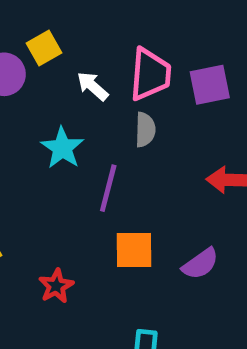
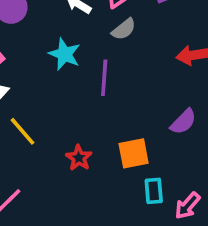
gray semicircle: (145, 130) -> (124, 29), turned 60
orange square: (134, 250) -> (134, 153), moved

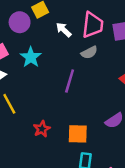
cyan star: (65, 54) -> (31, 57), moved

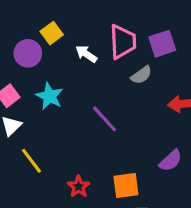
gray semicircle: (89, 52) -> (141, 75), moved
purple line: (70, 81) -> (105, 119), turned -50

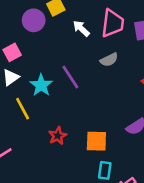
gray semicircle: (141, 75) -> (109, 60), moved
cyan star: (49, 96) -> (41, 85), moved
purple line: (105, 119) -> (70, 77), moved

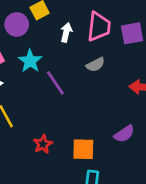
white arrow: (81, 28) -> (66, 32), turned 60
cyan star: (41, 85) -> (30, 61), moved

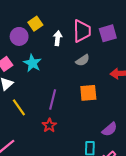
purple line: (55, 83) -> (53, 100), moved, turned 54
purple semicircle: (124, 134) -> (110, 129), moved
orange square: (83, 149) -> (88, 93), moved

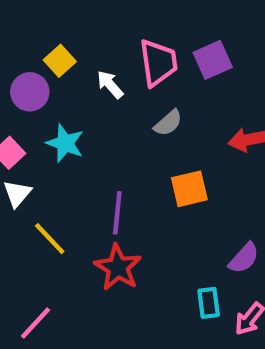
white arrow: (58, 38) -> (110, 85), turned -40
red star: (49, 125) -> (118, 267), size x1.5

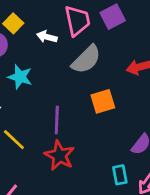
white arrow: (110, 85) -> (47, 37), turned -30
gray semicircle: (168, 123) -> (86, 59), size x1.6

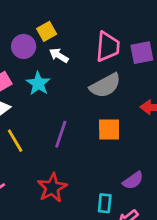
white arrow: (47, 37) -> (59, 55), moved
red star: (59, 155) -> (52, 188), moved

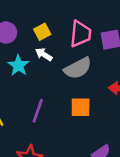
yellow square: (47, 31) -> (42, 32), moved
white arrow: (59, 55) -> (44, 54), moved

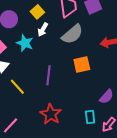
white arrow: (44, 54) -> (43, 30), turned -80

